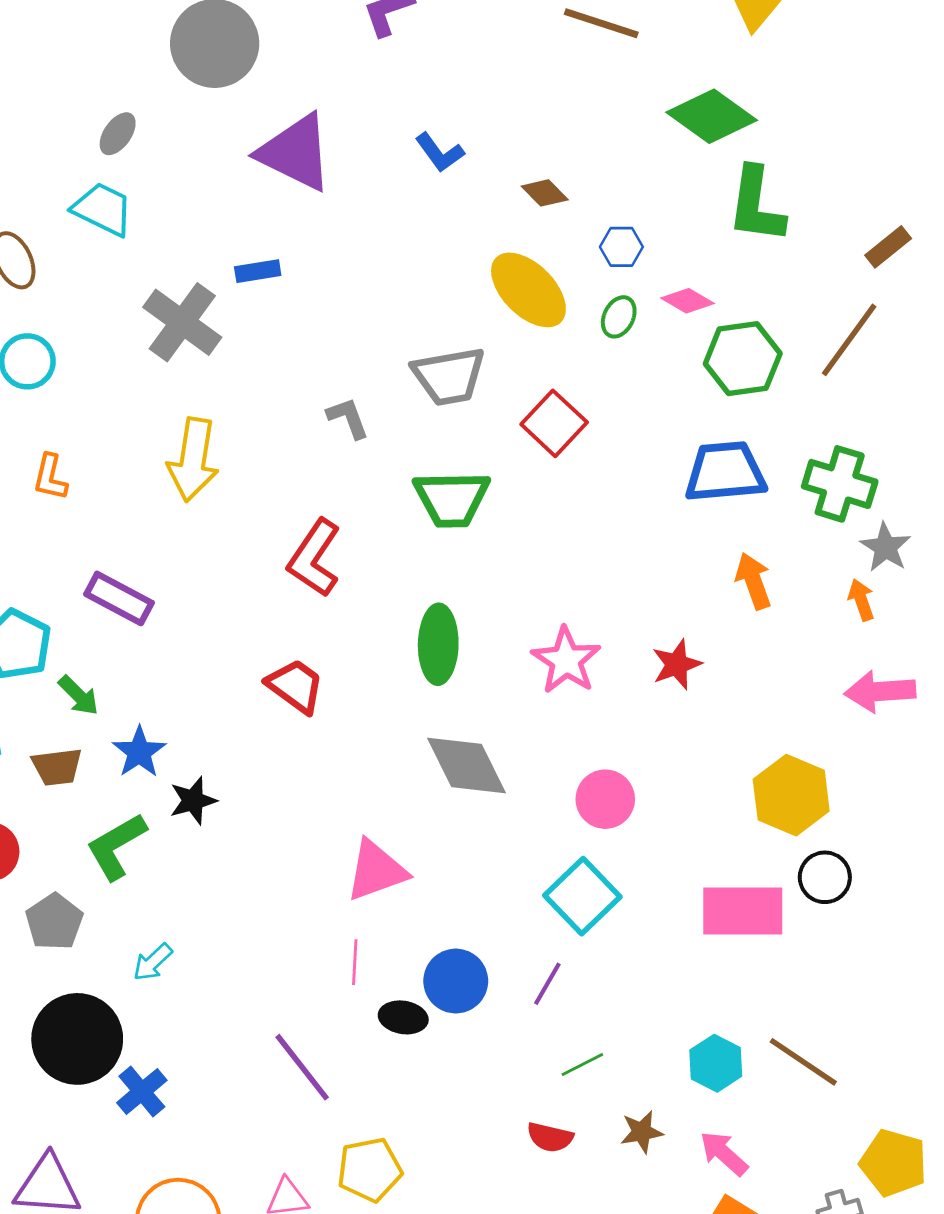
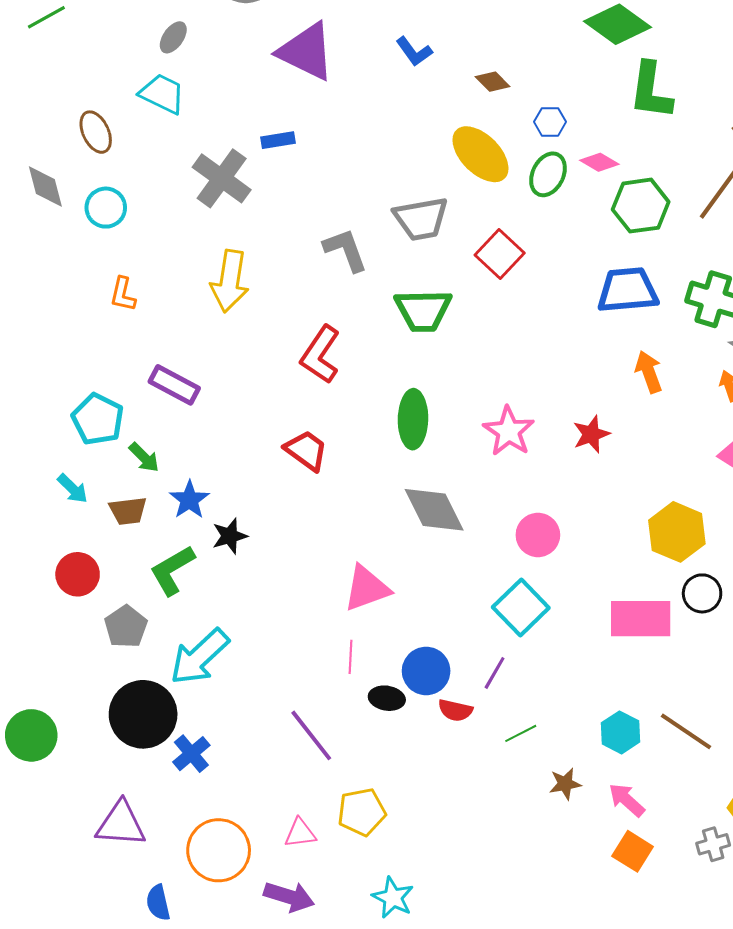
green ellipse: (619, 317) -> (548, 174), size x1.4
gray L-shape: (348, 418) -> (346, 250), size x1.4
cyan arrow: (153, 962) -> (199, 657), size x2.0
red semicircle: (550, 1137) -> (455, 710), moved

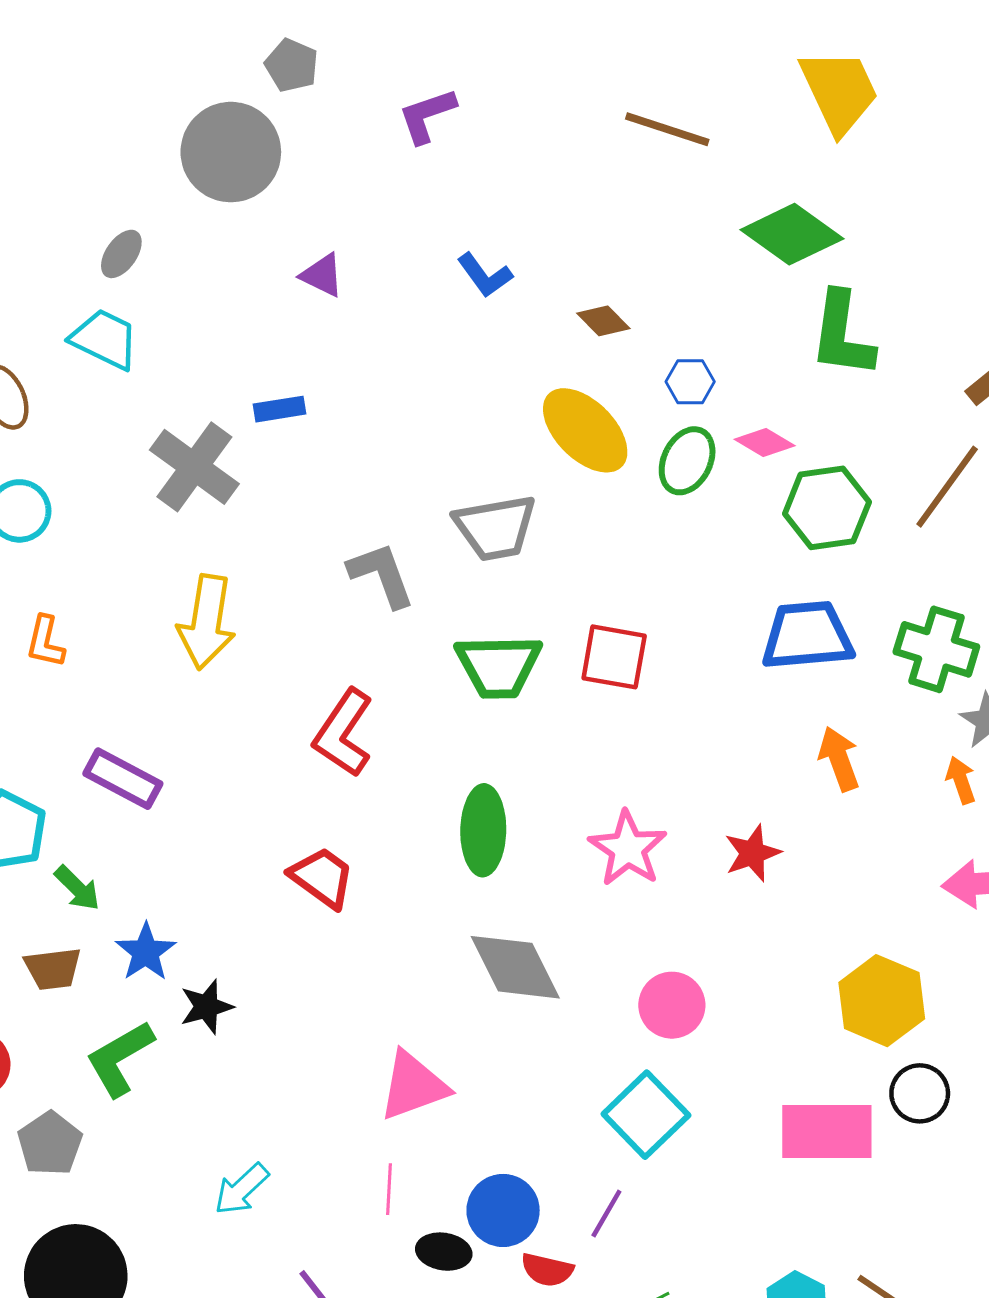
purple triangle: (306, 51) -> (322, 275), size x0.5
red square: (500, 254) -> (614, 657), moved, turned -33
cyan arrow: (199, 657) -> (241, 1189), moved, size x0.6

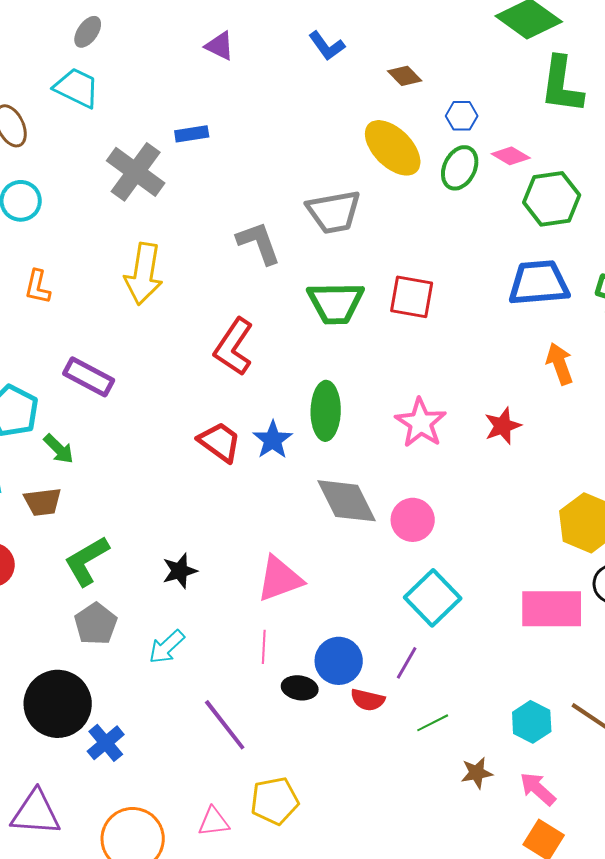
blue star: (146, 952) -> (273, 440), moved
pink circle: (672, 1005) -> (413, 520), moved
black star: (207, 1007) -> (180, 571), moved
gray pentagon: (50, 1144) -> (96, 624), moved

